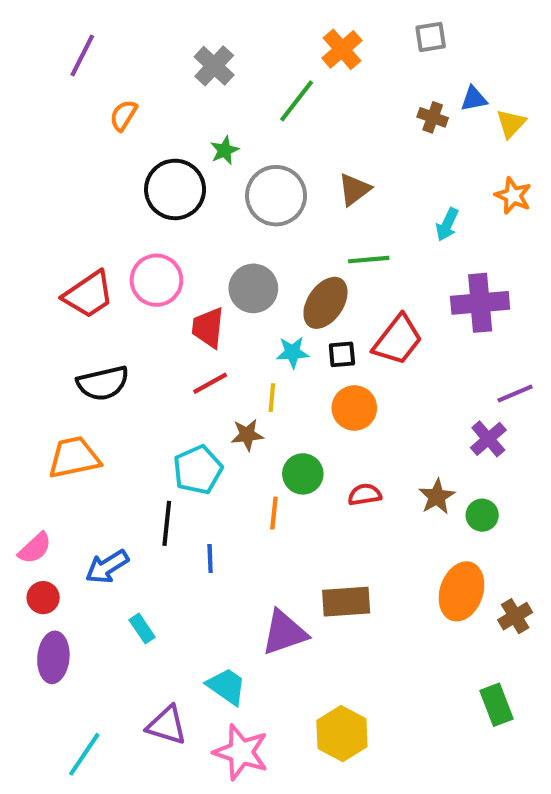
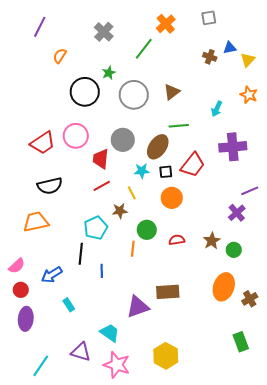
yellow line: (272, 398) -> (132, 193), turned -32

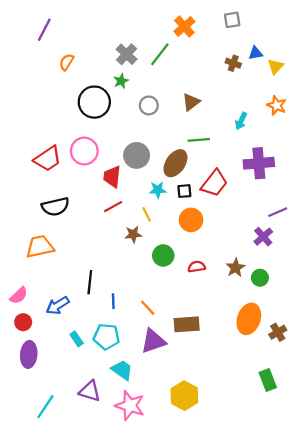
gray cross: (104, 32) -> (127, 54), moved
gray circle: (134, 95) -> (149, 105), size x0.6
cyan pentagon: (96, 228) -> (107, 337), moved, turned 30
orange line: (133, 249) -> (148, 308), moved, turned -49

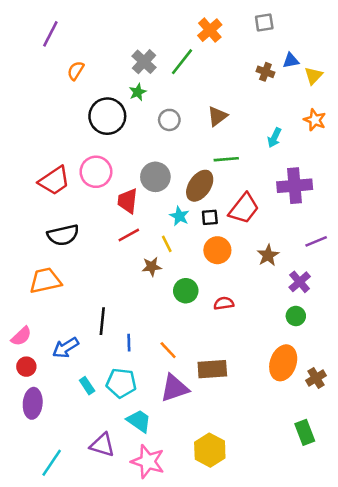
cyan star: (158, 190) -> (179, 216), turned 30
purple cross: (263, 237) -> (300, 282), moved
brown star: (235, 268) -> (268, 255), moved

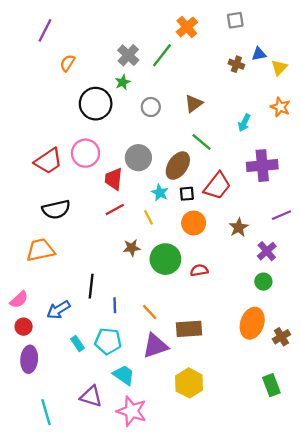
green line: (226, 159) -> (201, 142), turned 45
brown star: (152, 267) -> (132, 248), moved
green circle: (186, 291) -> (165, 259), size x1.4
yellow hexagon: (210, 450) -> (189, 383), moved
cyan line: (52, 463) -> (46, 412), turned -50

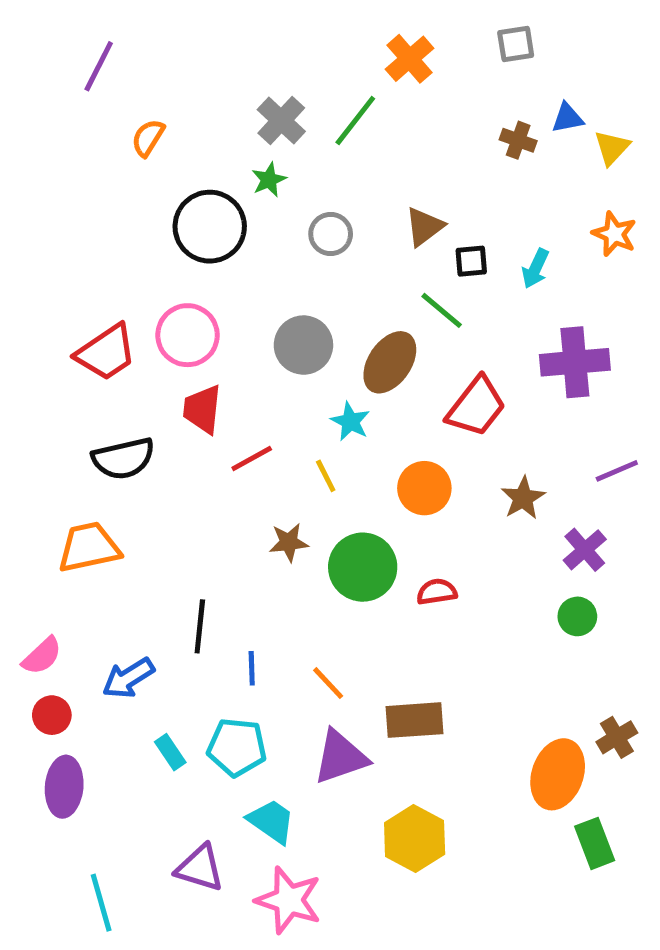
red trapezoid: (114, 179) -> (202, 409), moved
black square: (187, 194) -> (471, 261), moved
orange ellipse: (252, 323) -> (558, 774), moved

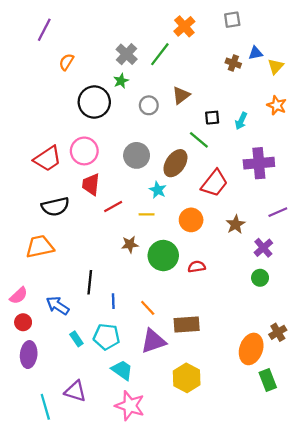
brown triangle: (424, 227) -> (181, 95), moved
yellow line: (326, 476) -> (147, 214), turned -64
blue arrow: (128, 678) -> (58, 306), turned 65
purple triangle: (200, 868) -> (75, 391), moved

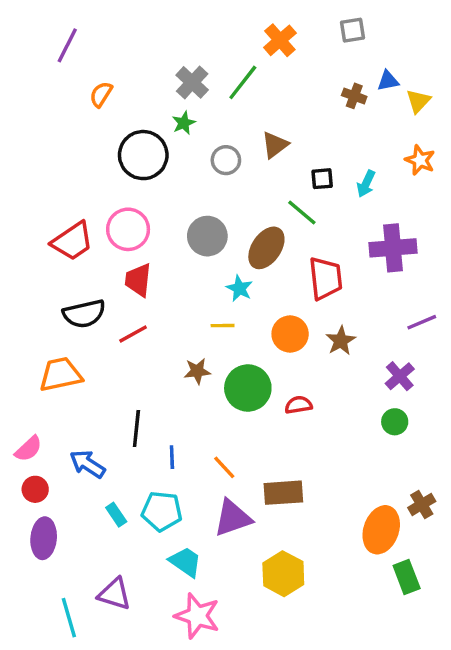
red trapezoid: (214, 183) -> (326, 278), turned -44
red line: (113, 207) -> (133, 334), moved
brown star: (236, 224) -> (341, 341), moved

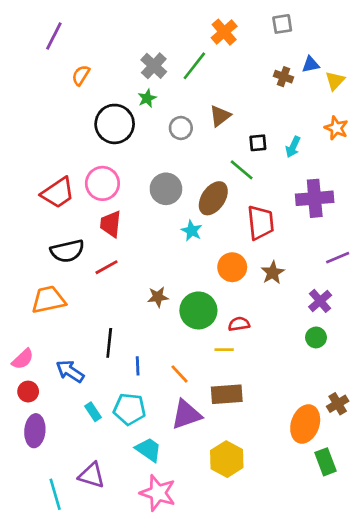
yellow line: (223, 326) -> (224, 350), moved

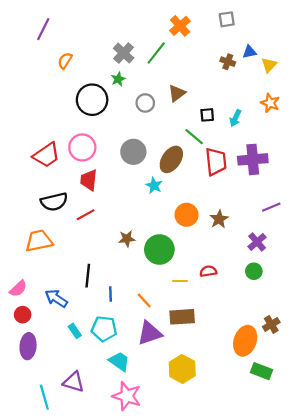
red trapezoid: (261, 223) -> (216, 162), moved
red semicircle: (239, 324) -> (208, 271), moved
green rectangle: (325, 462) -> (261, 371), turned -48

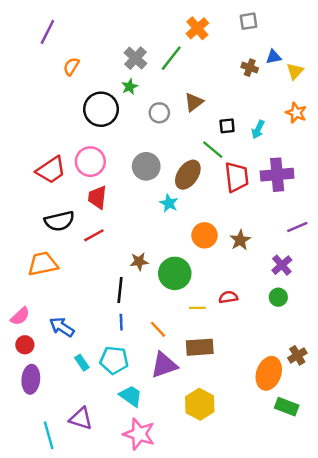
black line: (88, 276) -> (120, 290), moved

